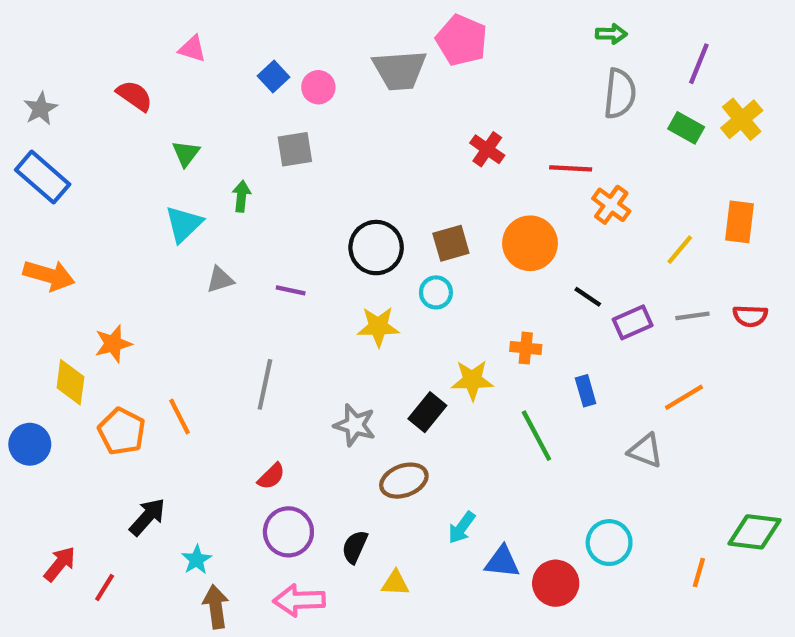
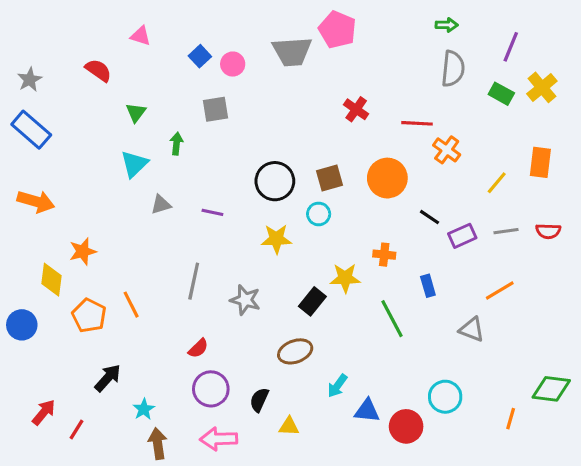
gray star: (355, 425) -> (245, 300), moved

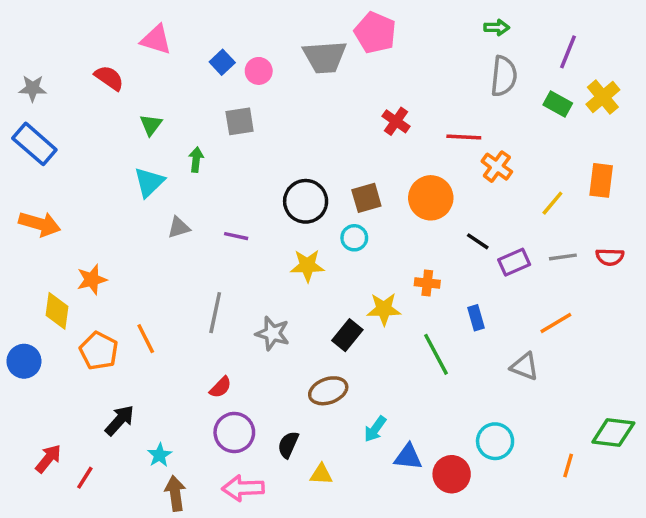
pink triangle: (141, 36) -> (156, 40), size x1.4
gray star: (30, 80) -> (33, 88), turned 30

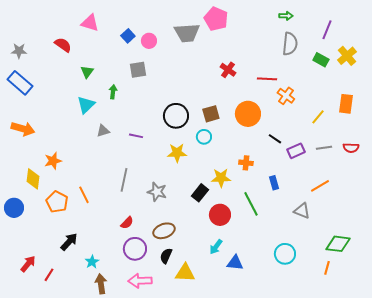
brown ellipse: (328, 391) -> (164, 231), moved
green diamond: (613, 432) -> (338, 244), moved
yellow triangle: (321, 474) -> (185, 273), size x1.5
red circle: (452, 474) -> (220, 215), moved

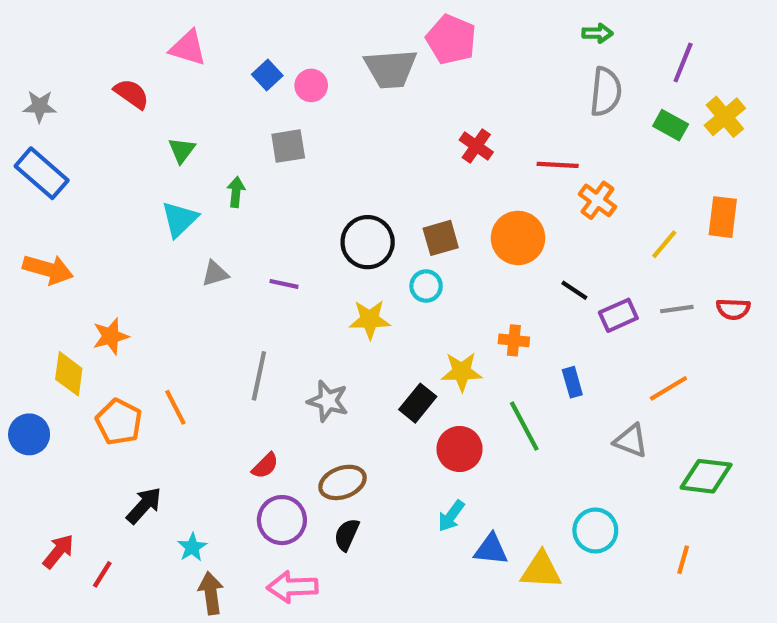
green diamond: (338, 244) -> (706, 476), moved
yellow triangle: (185, 273) -> (541, 570), moved

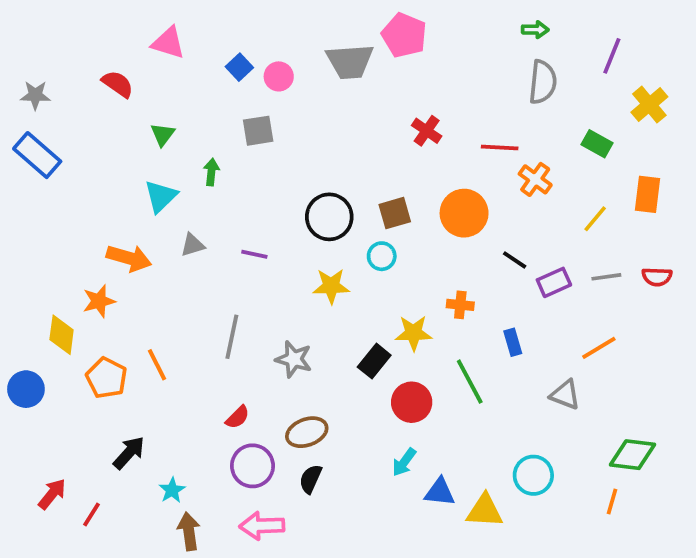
green rectangle: (671, 125) -> (597, 144), moved
orange arrow: (48, 269) -> (129, 258), moved
green diamond: (706, 476) -> (633, 455), moved

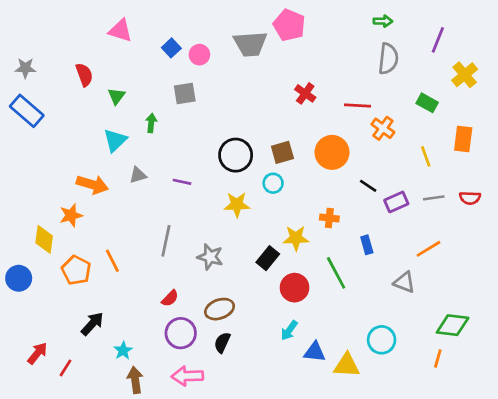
red semicircle: (118, 84) -> (84, 75), moved, turned 35
yellow line: (595, 219) -> (426, 156), turned -60

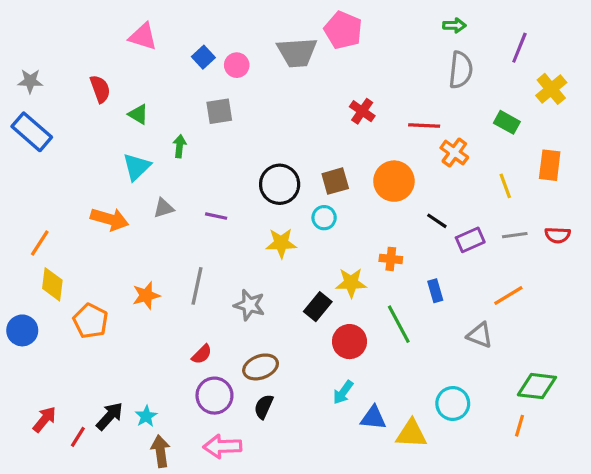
green triangle: (116, 96) -> (138, 114), turned -36
orange star: (71, 215) -> (146, 295), moved
orange line: (112, 261) -> (40, 243), moved, turned 60
black arrow: (92, 324) -> (110, 416), moved

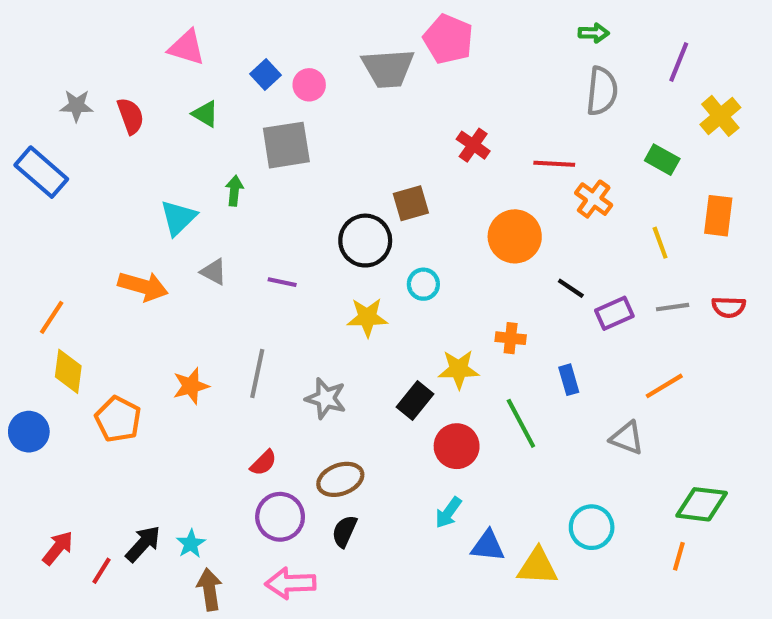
gray star: (30, 81) -> (77, 106), moved
gray square: (219, 111) -> (286, 145), size x1.4
green triangle: (138, 114) -> (205, 114), moved
brown square: (335, 181) -> (411, 203), moved
gray triangle: (164, 208) -> (214, 272), turned 45

